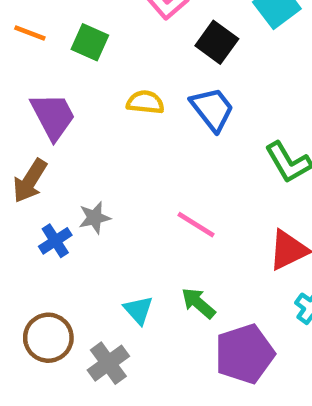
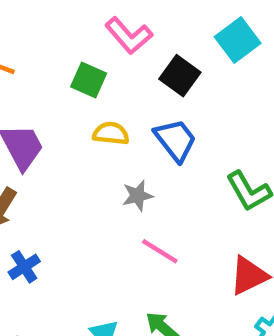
green square: (90, 42) -> (89, 80), moved
gray star: (95, 218) -> (138, 196), moved

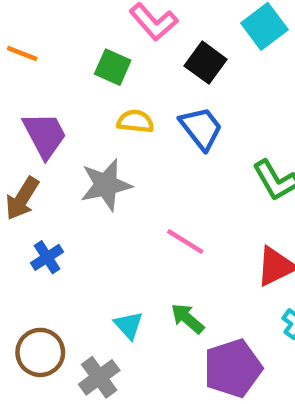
gray star: (138, 196) -> (106, 185), moved, size x1.6

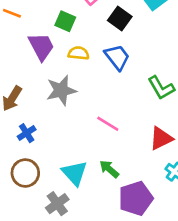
purple trapezoid: (45, 135) -> (41, 47), moved
cyan triangle: (129, 325) -> (75, 173), size x1.5
brown circle: (40, 352) -> (25, 173), moved

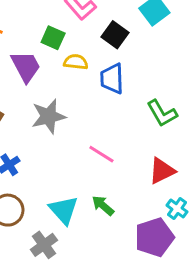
yellow semicircle: (79, 53) -> (76, 62), moved
blue trapezoid: (117, 57) -> (112, 79), turned -144
purple pentagon: (136, 198) -> (154, 237), moved

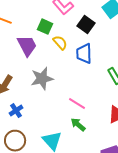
yellow semicircle: (76, 62) -> (60, 43), turned 42
green arrow: (103, 206) -> (78, 125), moved

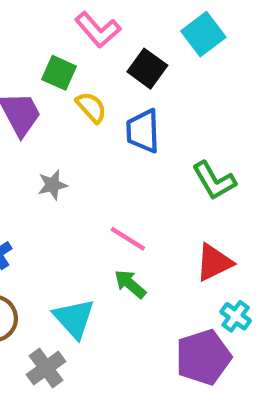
gray star: (42, 79) -> (52, 185), size x0.6

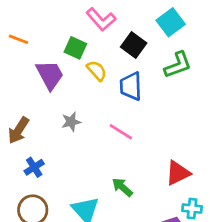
green L-shape: (214, 181) -> (178, 65), moved, turned -80
pink line: (128, 239) -> (121, 132), moved
cyan cross: (236, 316) -> (192, 209), turned -30

